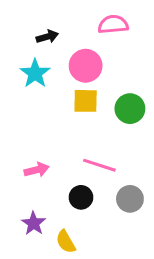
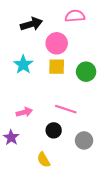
black arrow: (47, 37) -> (31, 24), size x1.5
cyan star: (35, 73) -> (23, 65), moved
gray circle: (130, 199) -> (84, 140), moved
purple star: (34, 223) -> (11, 137), moved

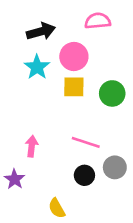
cyan star: (23, 65) -> (37, 67), moved
pink arrow: (24, 112) -> (32, 146), turned -70
black circle: (54, 130) -> (84, 175), moved
gray circle: (84, 140) -> (115, 167), moved

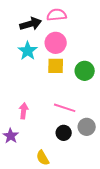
pink semicircle: (98, 21) -> (57, 15), moved

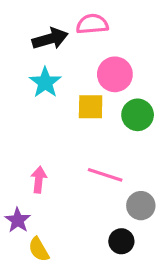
pink circle: (56, 43) -> (115, 74), moved
black circle: (64, 133) -> (121, 241), moved
yellow semicircle: (43, 158) -> (39, 249), moved

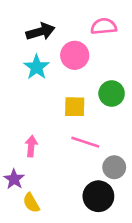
pink semicircle: (92, 24) -> (104, 26), moved
pink circle: (115, 74) -> (75, 55), moved
yellow square: (91, 107) -> (75, 107), moved
black circle: (121, 241) -> (98, 196), size x1.5

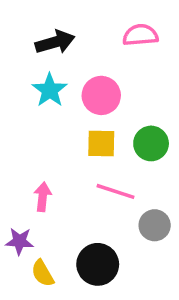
pink circle: (75, 55) -> (101, 95), moved
green circle: (112, 93) -> (151, 143), moved
purple star: (14, 179) -> (19, 241), turned -30
black circle: (98, 196) -> (98, 264), moved

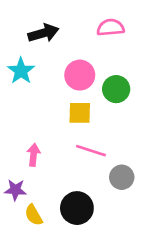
cyan star: (50, 90) -> (21, 71), moved
green circle: (151, 143) -> (116, 89), moved

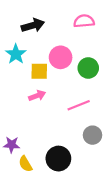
yellow square: (80, 113) -> (39, 71), moved
pink line: (91, 151) -> (79, 105), moved, turned -40
pink arrow: (34, 155) -> (37, 96), moved, turned 63

